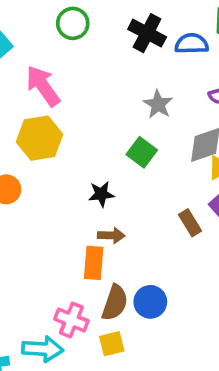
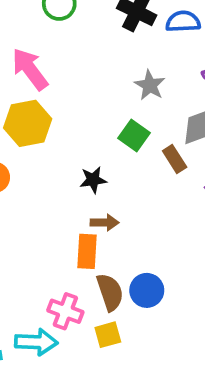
brown rectangle: (190, 223) -> (175, 159), moved
brown semicircle: (115, 303) -> (110, 292), turned -36

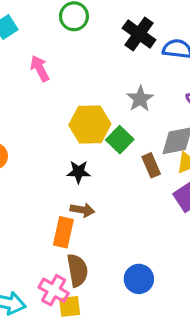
pink arrow: (30, 69) -> (40, 68), size x0.7
yellow hexagon: (28, 123) -> (90, 124), moved
blue circle: (147, 290) -> (139, 279), moved
pink cross: (65, 311) -> (54, 290), moved

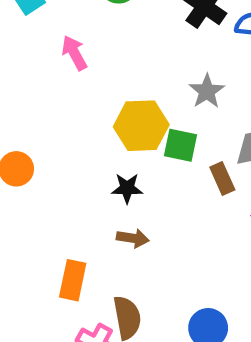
green square: (120, 140) -> (181, 145), turned -32
orange rectangle: (63, 232) -> (73, 280), moved

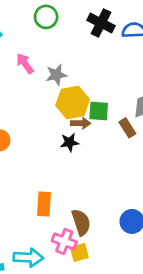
gray star: (207, 91) -> (56, 75), moved, turned 30
brown arrow: (133, 238) -> (81, 123), moved

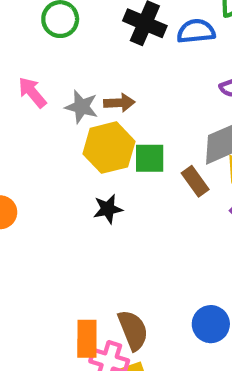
gray star: (56, 75) -> (82, 107), turned 30
brown arrow: (81, 123) -> (119, 103), moved
orange rectangle: (44, 204) -> (87, 339), moved

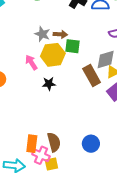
pink arrow: (32, 92) -> (31, 62), moved
green square: (150, 158) -> (73, 46), moved
brown rectangle: (195, 181) -> (92, 76), size x1.5

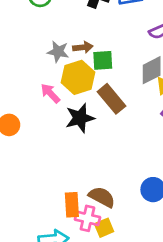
brown rectangle: (92, 76) -> (111, 99), moved
black star: (49, 84) -> (80, 118), size x1.5
brown semicircle: (54, 142) -> (102, 197), turned -36

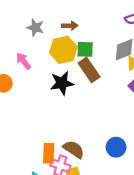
gray star: (58, 52) -> (35, 28), moved
green square: (103, 60) -> (85, 49), moved
pink arrow: (50, 93) -> (24, 61), moved

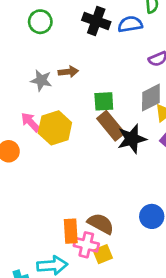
brown arrow: (70, 26) -> (68, 72), moved
yellow hexagon: (63, 50) -> (55, 128), moved
black star: (62, 83) -> (132, 139), moved

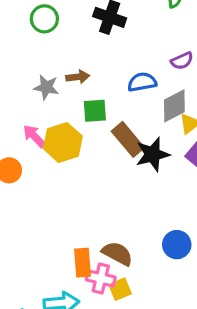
blue semicircle: (130, 24) -> (142, 82), moved
green square: (104, 101) -> (95, 111), moved

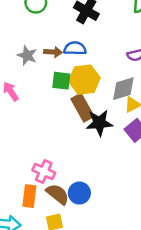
blue semicircle: (142, 82) -> (75, 48), moved
yellow hexagon: (63, 142) -> (84, 80), moved
blue circle: (177, 245) -> (79, 193), moved
pink cross: (101, 278) -> (44, 171), moved

